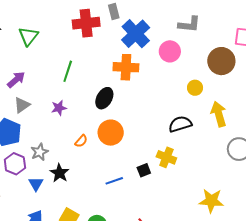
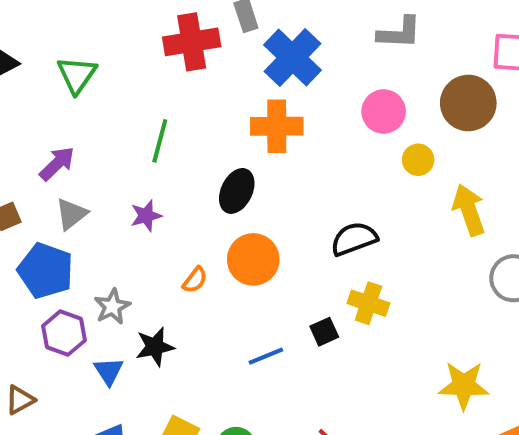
pink circle: (170, 51) -> (384, 112), moved
black semicircle: (180, 124) -> (354, 239), moved
black star: (60, 173) -> (155, 347), turned 30

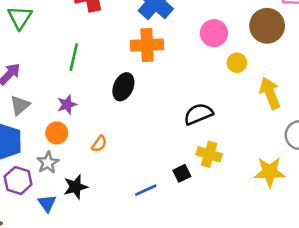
orange circle: (253, 259) -> (57, 133), moved, size x0.7
yellow star: (464, 385) -> (270, 172), moved

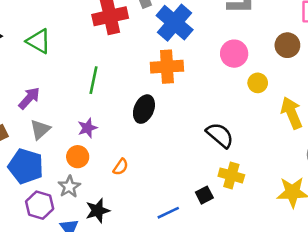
green triangle: (20, 17) -> (39, 41), turned -32
brown circle: (267, 26) -> (287, 45), size x0.7
black semicircle: (198, 114) -> (220, 135), turned 64

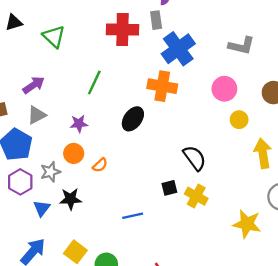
orange circle: (78, 157) -> (74, 153), moved
black square: (204, 195) -> (169, 188), moved

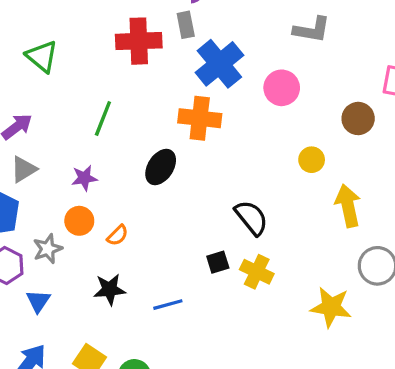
gray L-shape: (241, 46) -> (312, 30), moved
pink circle: (224, 89) -> (282, 88), moved
black star: (70, 199) -> (110, 289), moved

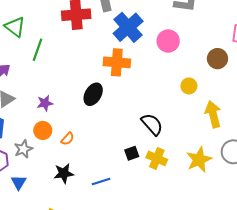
green line: (103, 119) -> (37, 50), moved
yellow star: (331, 307) -> (199, 160), moved, turned -30

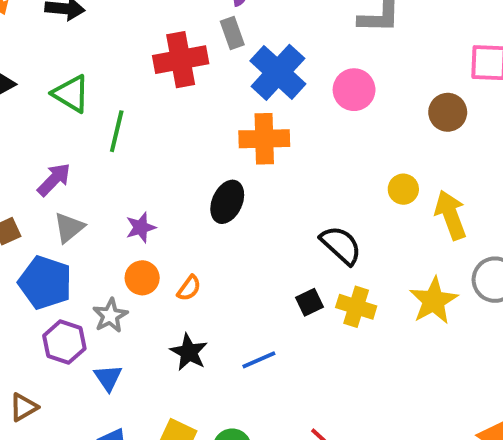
yellow circle: (189, 86) -> (403, 189), moved
black star: (64, 173) -> (189, 352), turned -30

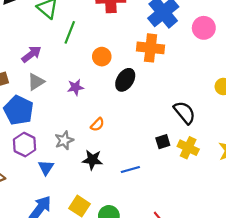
orange circle: (142, 278) -> (102, 57), moved
gray star: (110, 316) -> (64, 140), moved
black star: (189, 352) -> (92, 160), turned -30

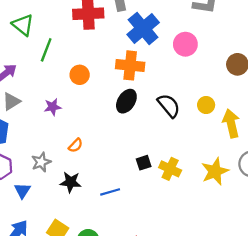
black ellipse: (125, 80) -> (126, 101), moved
black semicircle: (185, 113) -> (169, 106), moved

